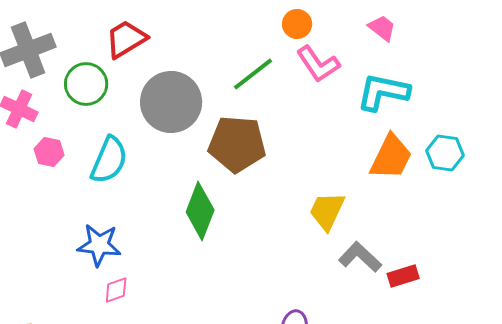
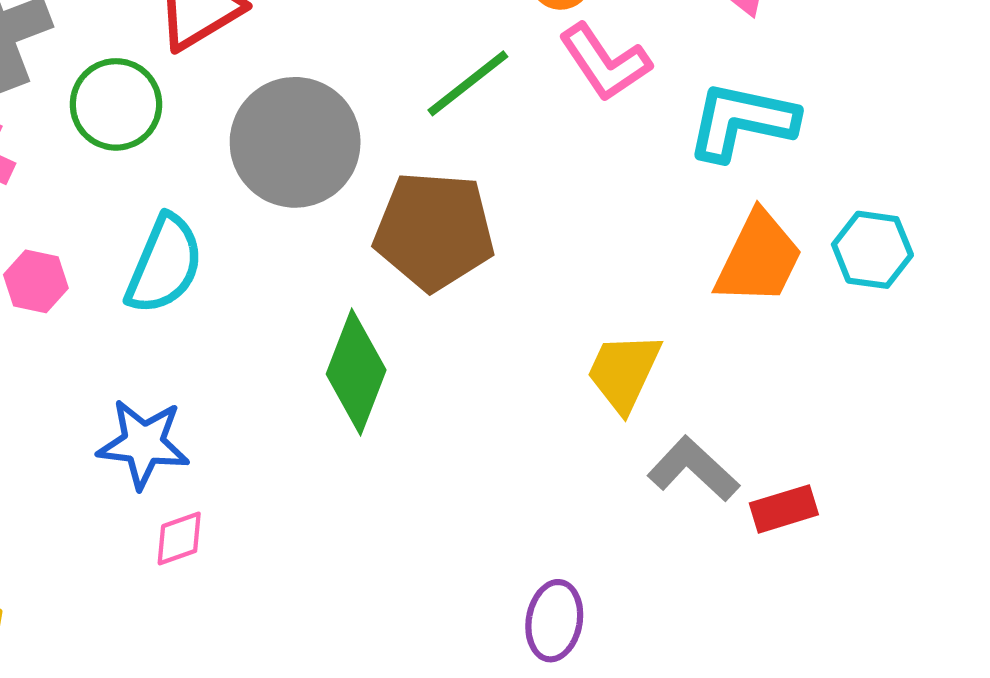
pink hexagon: (49, 152) -> (36, 281), moved

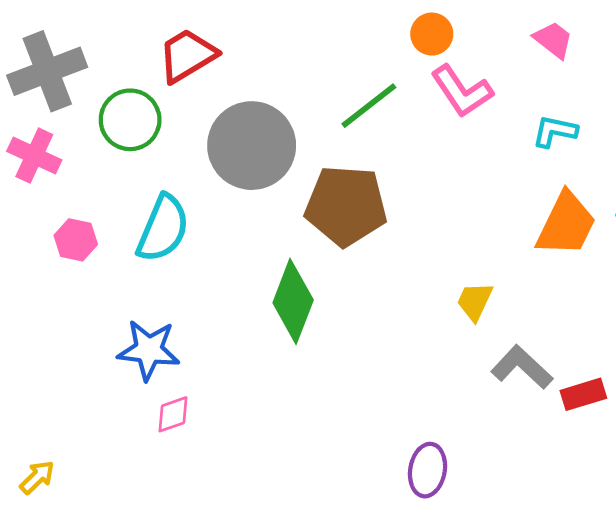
cyan L-shape: (742, 121) -> (555, 131), size x0.6
yellow trapezoid: (624, 372) -> (475, 301), size x0.7

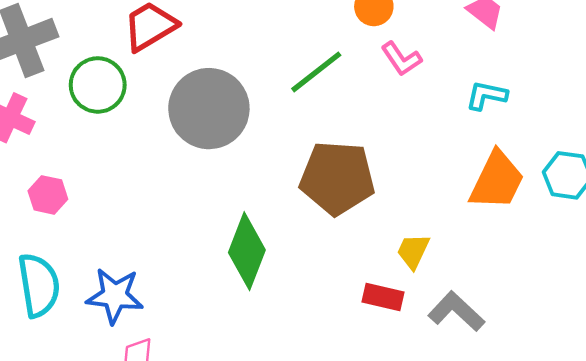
pink L-shape: (462, 91) -> (401, 59), size x0.7
brown pentagon: (346, 206) -> (337, 178), moved
cyan semicircle: (163, 228) -> (39, 285), moved, turned -32
red rectangle: (583, 394) -> (383, 297), moved, turned 30

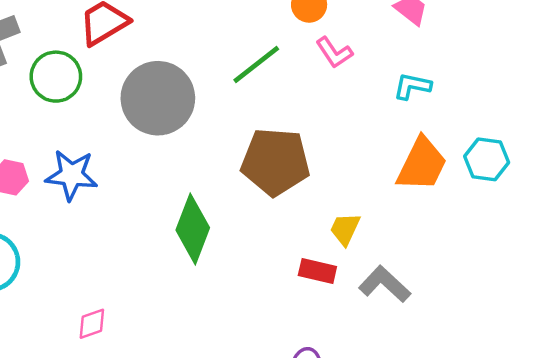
blue star: (115, 296) -> (71, 175), moved

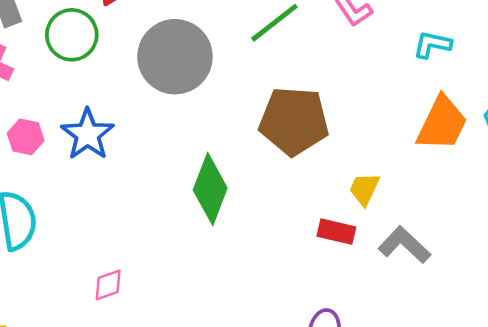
blue star: (71, 175) -> (88, 134), turned 30

